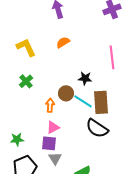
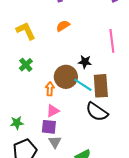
brown circle: (66, 93) -> (66, 77), size x1.5

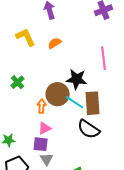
yellow L-shape: (26, 31) -> (26, 37), moved
black star: (85, 62) -> (77, 79), size x1.5

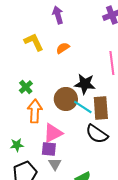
orange arrow: (42, 106) -> (35, 111), moved, size x1.6
pink triangle: (45, 128) -> (53, 133), size x1.5

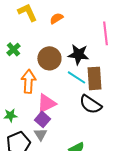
green cross: (26, 87) -> (13, 49), moved
brown circle: (66, 99) -> (49, 58), moved
purple square: (49, 149) -> (42, 119), turned 35
gray triangle: (55, 164) -> (40, 134), moved

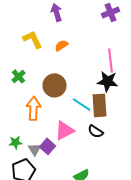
black star: (78, 54) -> (108, 81), moved
pink triangle: (46, 103) -> (64, 130), moved
black semicircle: (90, 104) -> (96, 131), size x0.7
gray triangle: (40, 134) -> (34, 149), moved

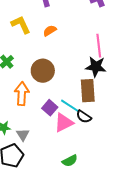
cyan line: (82, 104) -> (70, 106), moved
pink triangle: (64, 130) -> (64, 123), moved
purple square: (48, 146) -> (50, 108), moved

